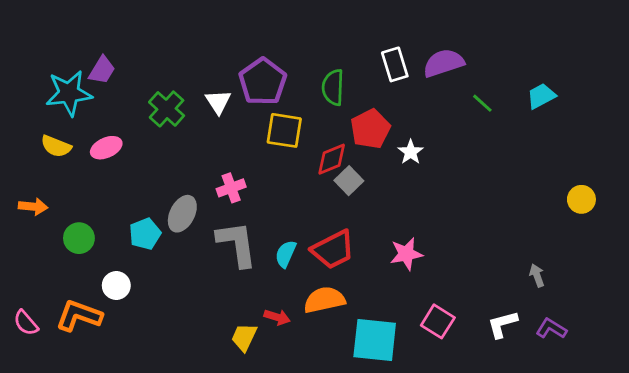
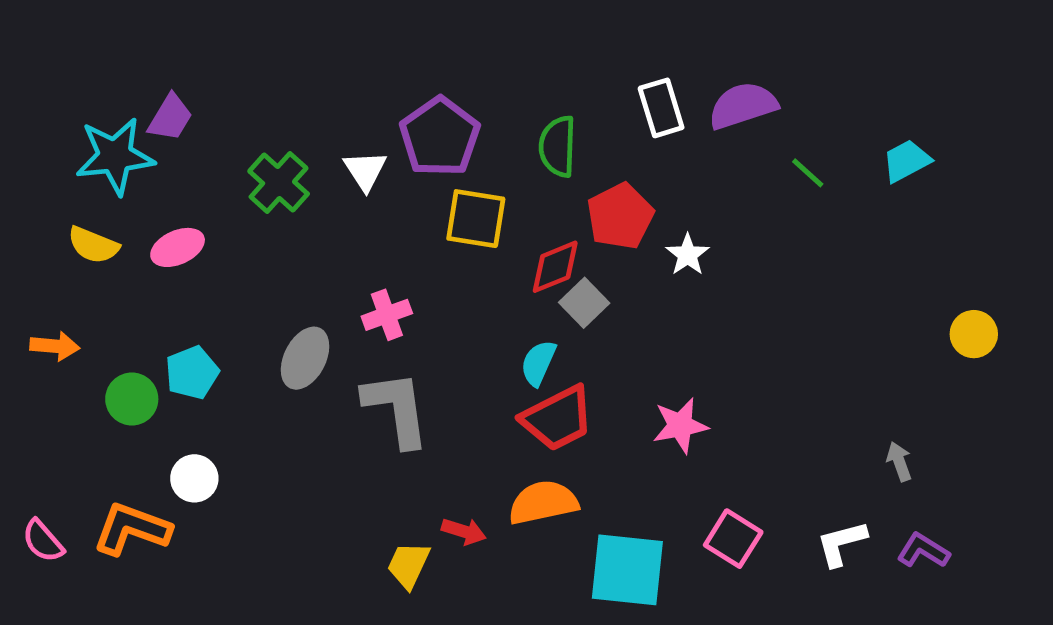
cyan pentagon: (145, 234) -> (192, 373), moved
cyan semicircle: (286, 254) -> (538, 363), moved

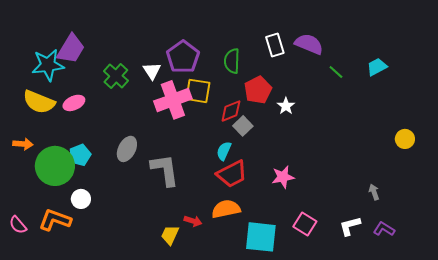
purple semicircle: (743, 106) -> (309, 44), turned 40
purple trapezoid: (170, 118) -> (71, 49), size x1.5
yellow semicircle: (93, 245) -> (39, 102), size x1.5
pink cross: (387, 315) -> (173, 100), moved, size x1.8
green circle: (132, 399) -> (55, 166), size x1.8

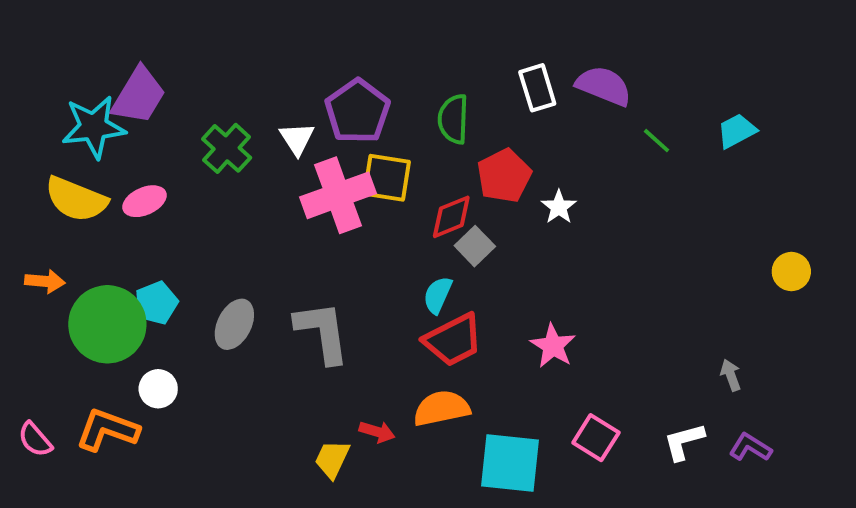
gray ellipse: (127, 149) -> (234, 324), moved
pink star: (283, 177) -> (553, 346), turned -30

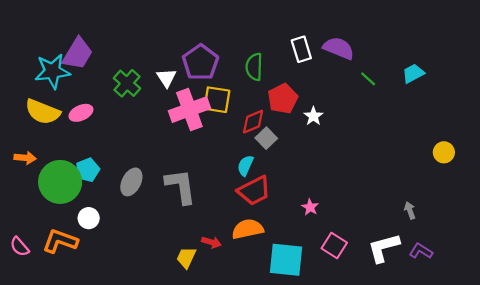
pink star: (553, 346) -> (310, 207), moved, size x0.7
white L-shape: (684, 442) -> (384, 248), size x1.4

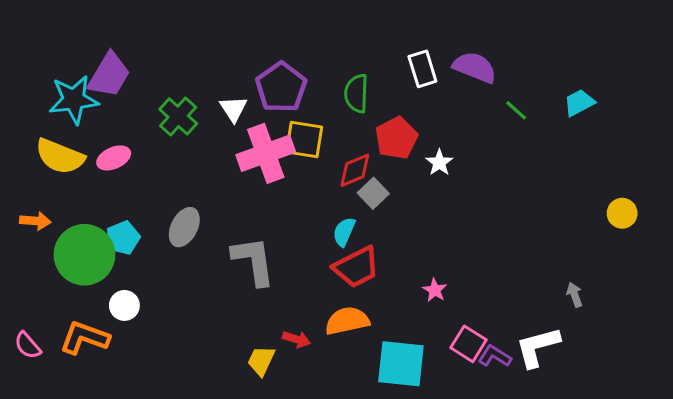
gray ellipse: (131, 182) -> (184, 227), moved
purple L-shape: (421, 251) -> (495, 356), moved

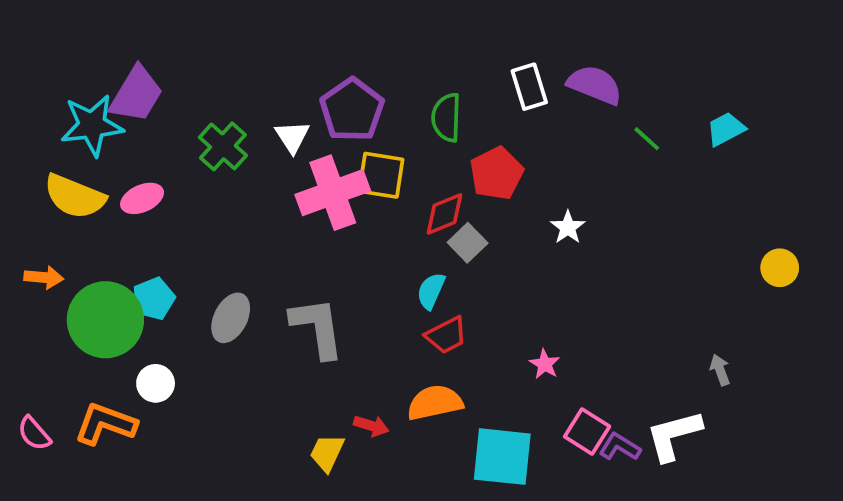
white star: (439, 163) -> (568, 227), moved
gray ellipse: (184, 227) -> (231, 318), moved
red trapezoid: (356, 267) -> (446, 335), size x0.7

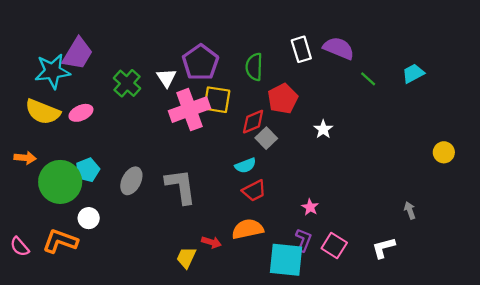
cyan semicircle: (431, 291) -> (245, 165), turned -135
white L-shape: (674, 435) -> (384, 248), size x0.7
purple L-shape: (620, 447) -> (304, 240), moved, turned 80

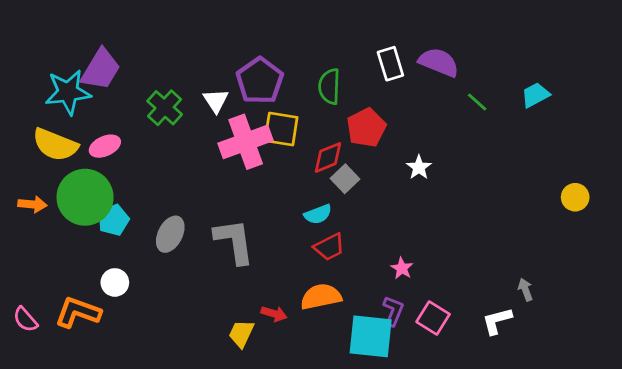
green circle: (60, 182) -> (85, 197), moved
gray arrow: (410, 210) -> (525, 290), moved

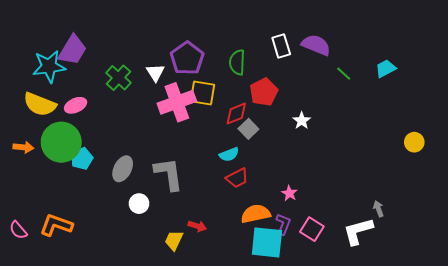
white circle: (115, 282) -> (139, 204), moved
orange semicircle: (321, 297) -> (256, 214), moved
white L-shape: (497, 321) -> (358, 231), size x1.4

